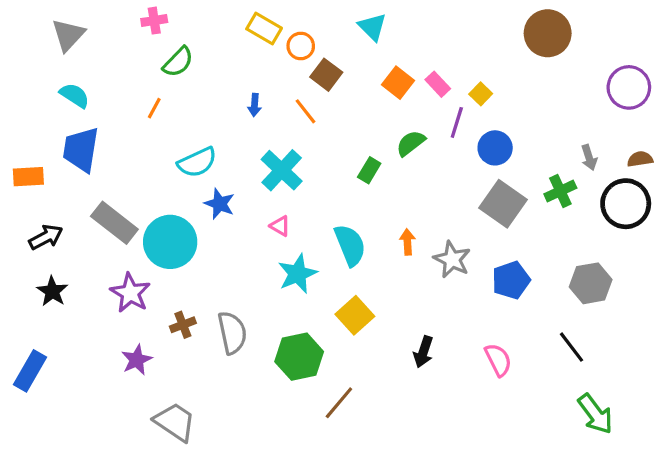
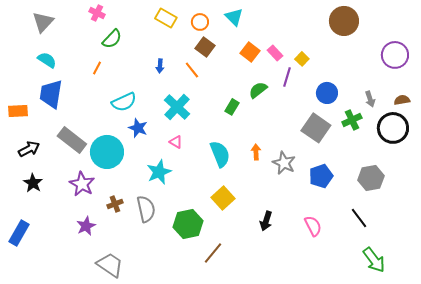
pink cross: (154, 21) -> (97, 13), turned 35
orange circle: (301, 46) -> (200, 22), moved
blue circle: (495, 148) -> (327, 93), moved
cyan star: (298, 274) -> (159, 172), moved

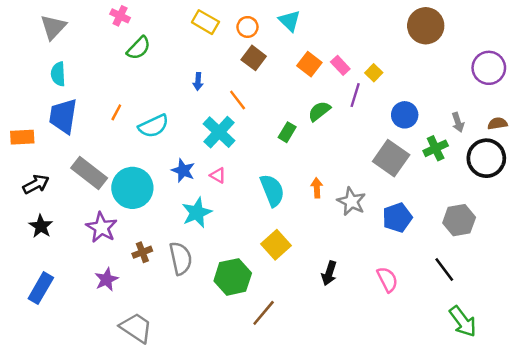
cyan semicircle: (47, 60) -> (58, 74), turned -126
orange line: (97, 68) -> (116, 112), moved
orange line: (192, 70) -> (238, 100), moved
blue star: (138, 128) -> (183, 171), moved
blue rectangle: (19, 233) -> (41, 288), moved

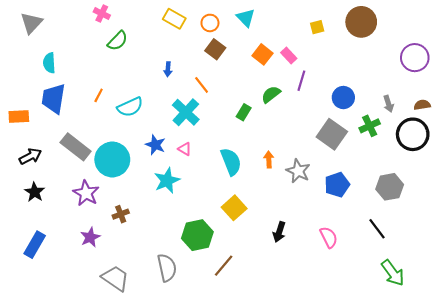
gray triangle: (53, 27) -> (31, 23), moved
yellow square: (374, 73) -> (317, 27), moved, turned 32
gray semicircle: (181, 258) -> (167, 268), moved

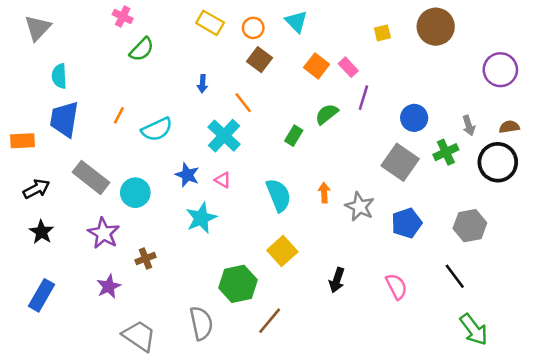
cyan circle: (112, 159) -> (135, 193), size x0.7

